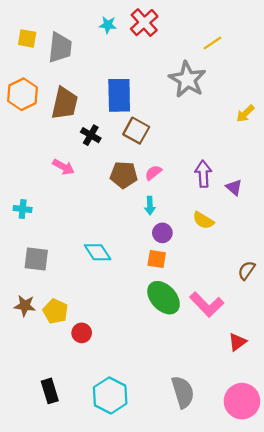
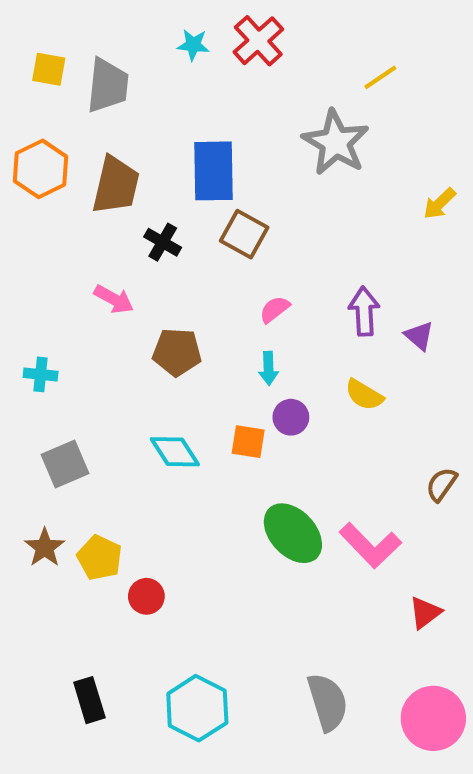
brown pentagon: (124, 175) -> (177, 352), moved
gray square: (36, 259) -> (65, 464), turned -30
orange square: (157, 259) -> (248, 442), moved
brown star: (25, 306) -> (45, 547), turned 30

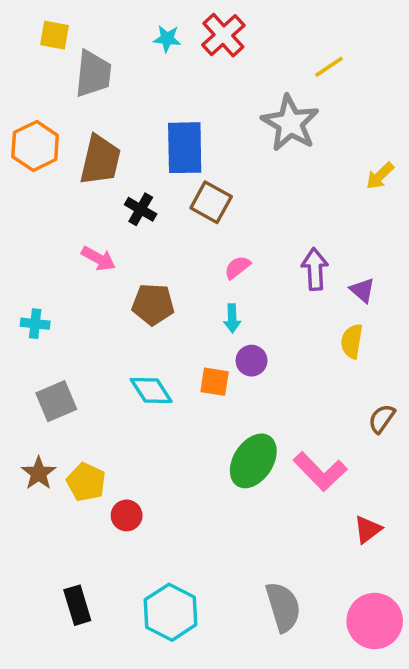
yellow square: (49, 69) -> (54, 35), moved
yellow semicircle: (364, 395) -> (352, 341), moved, turned 68
green ellipse: (293, 533) -> (253, 461), turned 76

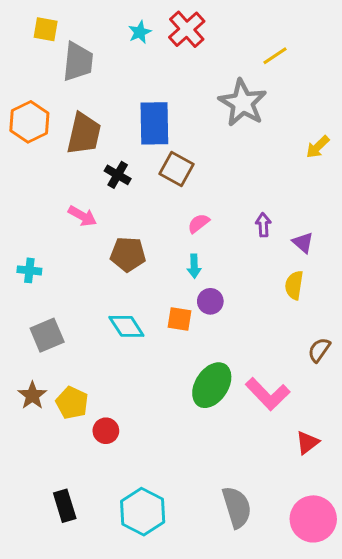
cyan star: (167, 39) -> (140, 32), turned -30
purple arrow: (315, 269) -> (263, 225), size x0.7

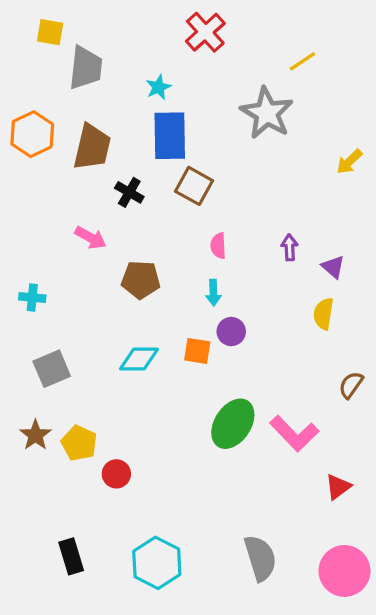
cyan star: (140, 32) -> (158, 87), moved
pink semicircle: (199, 223) -> (218, 246), turned -55
cyan diamond: (126, 326) -> (139, 359), turned -57

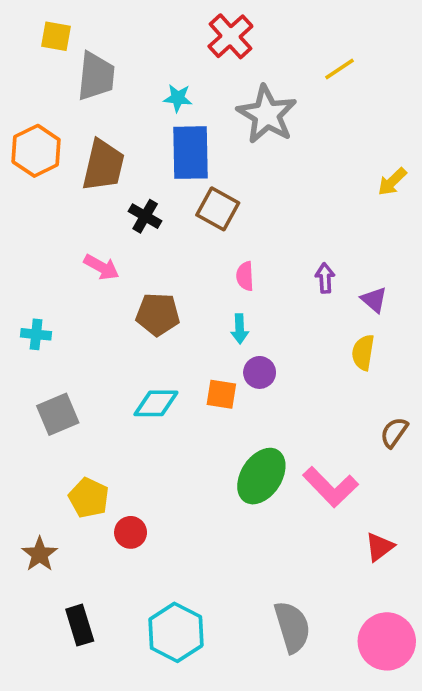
cyan star: (158, 87) -> (178, 98), turned 30
gray star: (267, 113) -> (267, 114), moved
brown star: (35, 435) -> (40, 554), moved

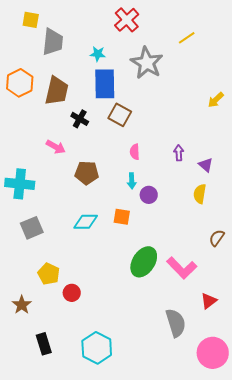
cyan cross: (36, 334) -> (20, 184), size x1.8
purple circle: (260, 372) -> (149, 195), moved
gray semicircle: (292, 627) -> (176, 323), moved

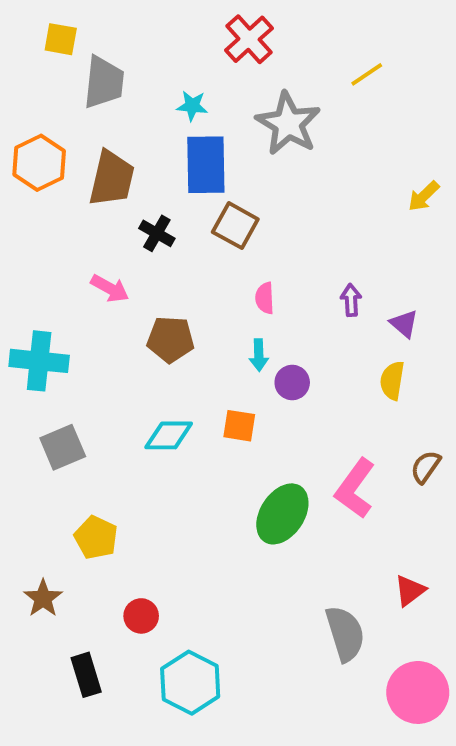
pink L-shape: (182, 268) -> (355, 488), moved, turned 80
red circle: (72, 293) -> (141, 616), moved

